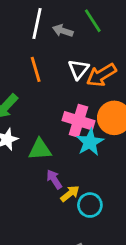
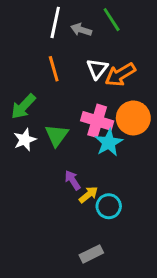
green triangle: (40, 149) -> (57, 135), moved, turned -50

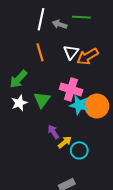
green line: (112, 20) -> (81, 17), turned -54
orange circle: (133, 118) -> (97, 106), moved
cyan star: (109, 143) -> (79, 105), turned -30

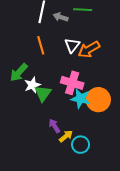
white star: (19, 103) -> (32, 85), moved

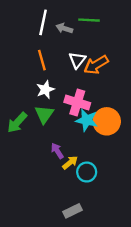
green arrow: (19, 72) -> (17, 123), moved
white star: (32, 85) -> (45, 90), moved

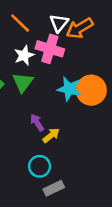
orange line: (42, 60) -> (20, 23), turned -30
pink cross: (77, 103) -> (50, 49), moved
cyan circle: (87, 172) -> (40, 166), moved

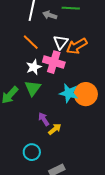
cyan circle: (40, 166) -> (32, 152), moved

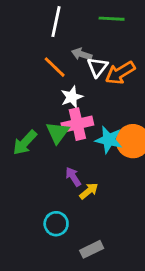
gray arrow: (50, 15) -> (82, 54), moved
pink cross: (54, 62) -> (77, 124), moved, turned -30
white star: (34, 67) -> (72, 97), moved

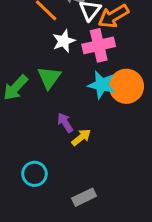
pink cross: (77, 124) -> (99, 45), moved
cyan circle: (56, 224) -> (34, 174), moved

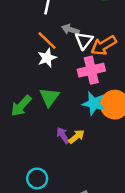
white star: (64, 41) -> (47, 58), moved
yellow arrow: (81, 137) -> (77, 137), moved

